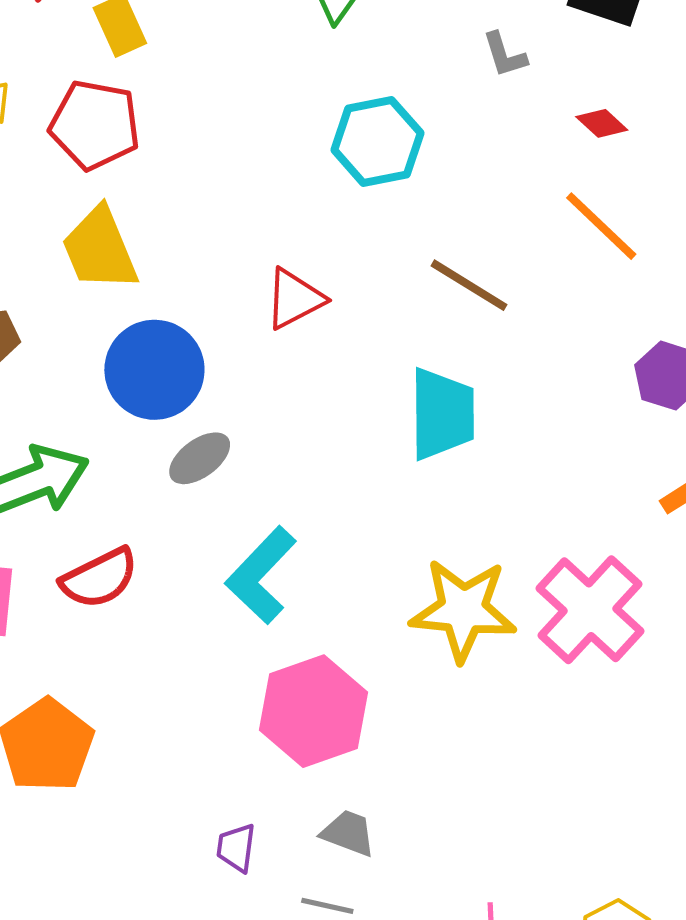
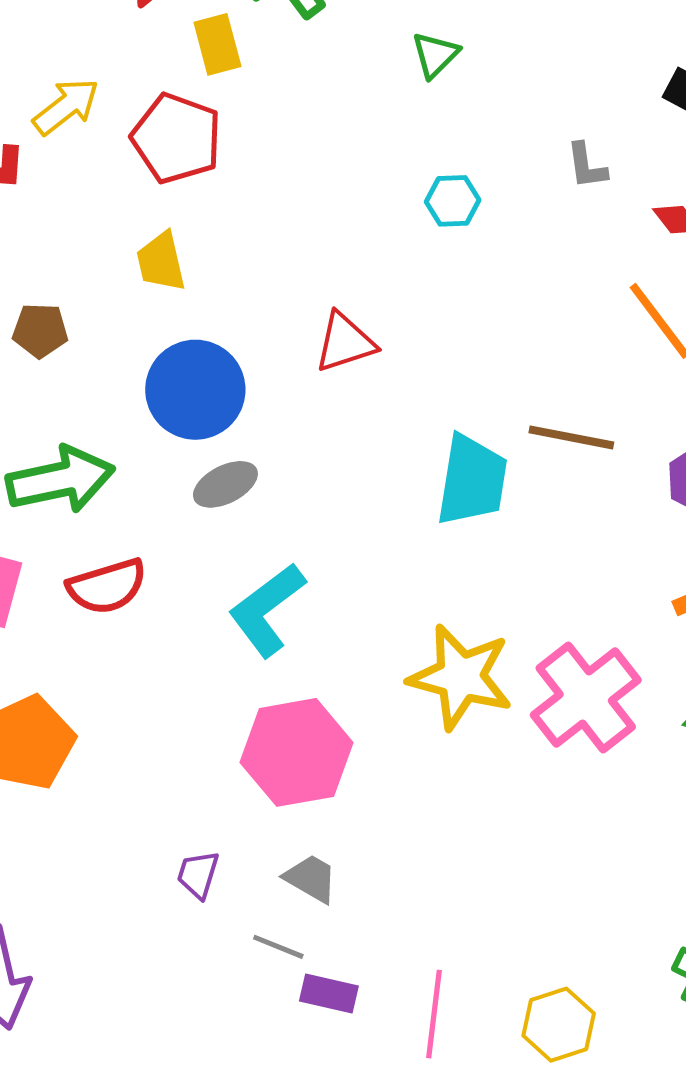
gray L-shape: (505, 55) -> (587, 166), moved
cyan hexagon: (377, 141) -> (453, 201), size x0.6
yellow trapezoid: (100, 249) -> (161, 262), size x0.7
brown line: (469, 285) -> (571, 437), moved, turned -30

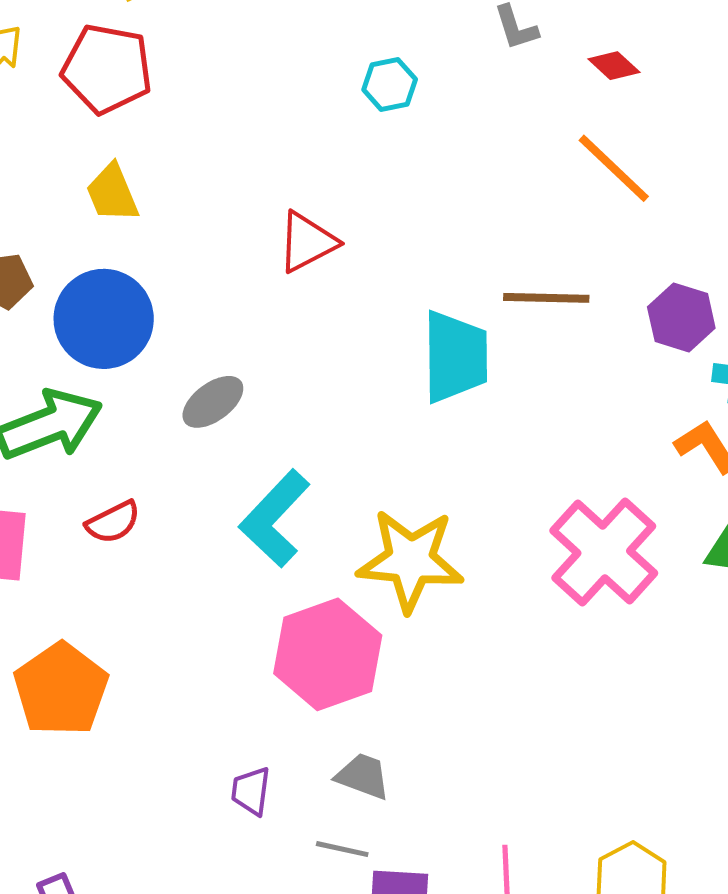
blue circle: (195, 390) -> (104, 319), moved
red semicircle: (107, 586) -> (113, 522), size x0.7
yellow star: (461, 677) -> (410, 560), moved

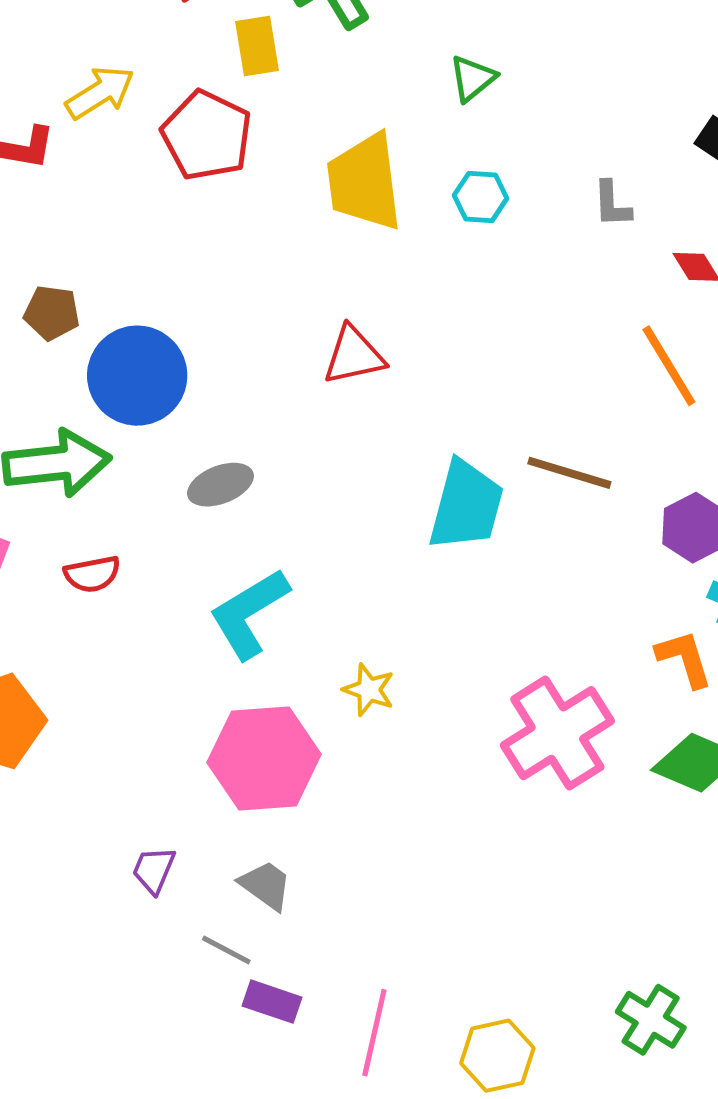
cyan hexagon: (390, 84) -> (481, 197), moved
yellow trapezoid: (112, 193) -> (364, 182), moved, size x1.6
yellow star: (410, 560) -> (369, 690), size x0.5

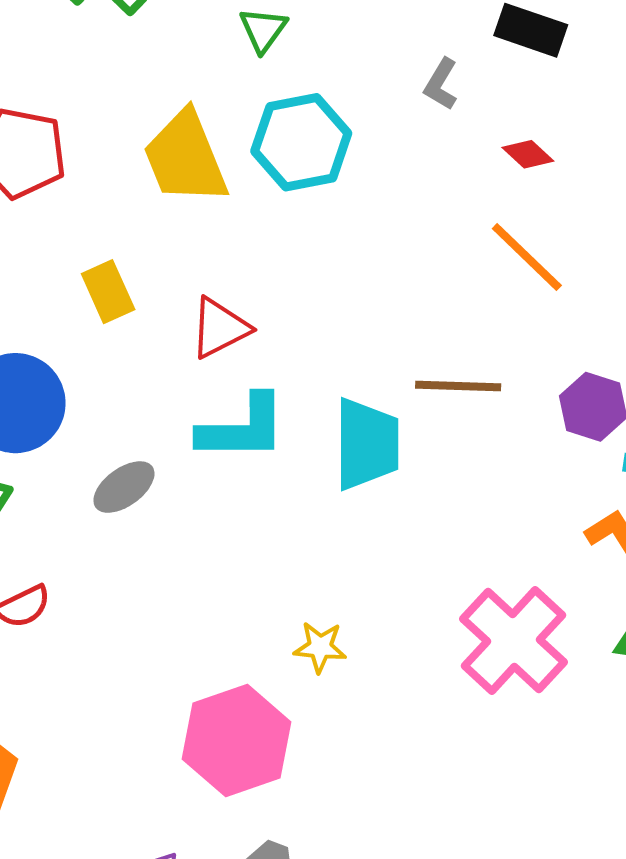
yellow rectangle: (257, 46) -> (108, 292), moved
cyan hexagon: (481, 197) -> (301, 142), size x1.8
gray L-shape: (612, 204) -> (441, 84), moved, turned 48
cyan L-shape: (249, 613) -> (242, 428), moved, turned -134

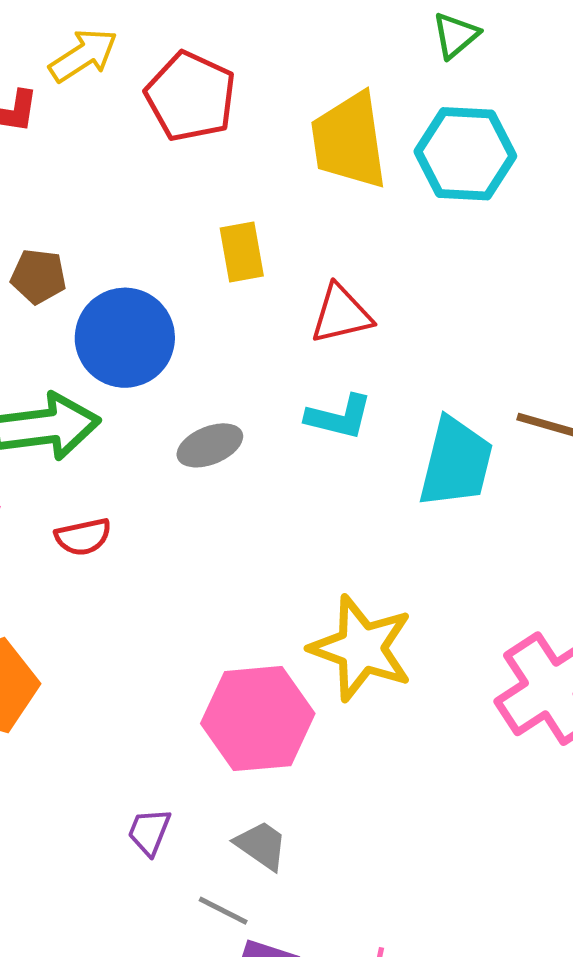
cyan L-shape: (242, 428) -> (339, 417), size x0.7
yellow star: (320, 647) -> (361, 648), size x2.0

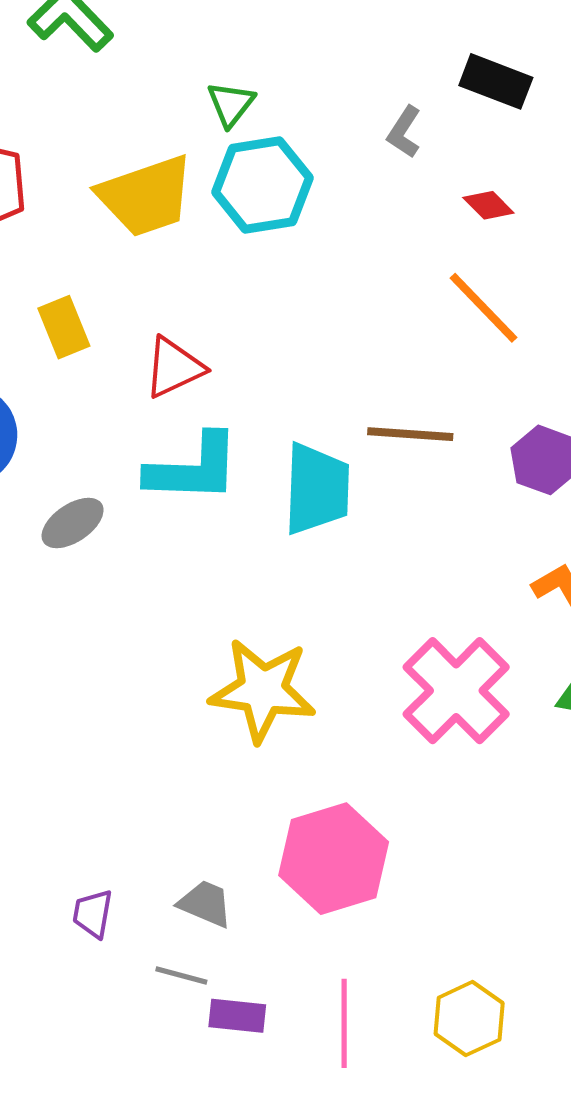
green triangle: (456, 35) -> (231, 104), moved
yellow trapezoid: (349, 141) -> (146, 196), turned -89
cyan L-shape: (339, 417) -> (193, 468), size x1.5
pink hexagon: (258, 719) -> (334, 859), moved

